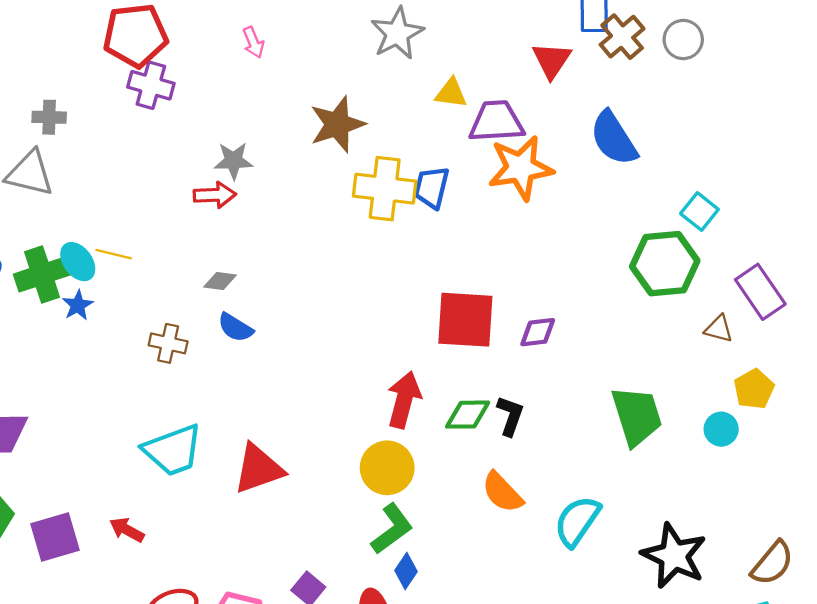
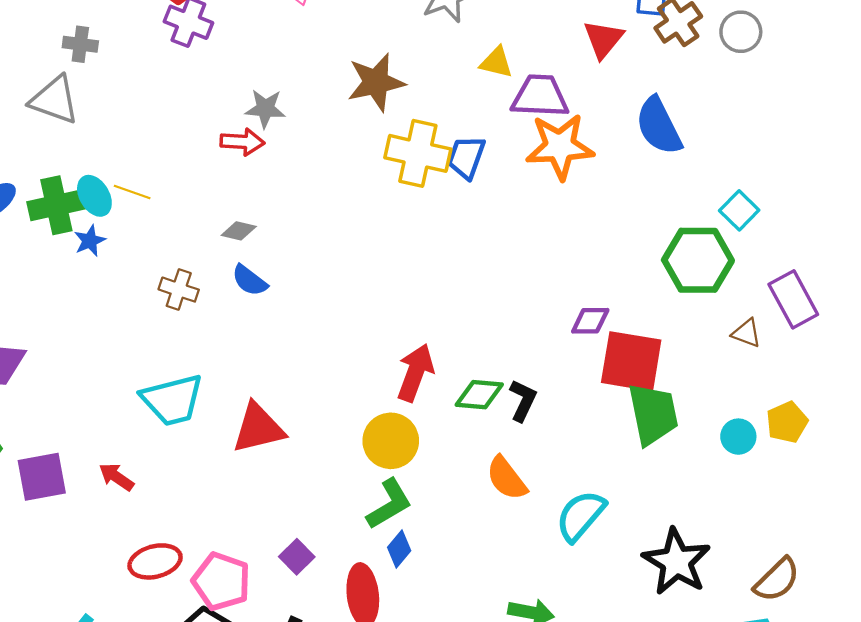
red square: (465, 320) -> (631, 361), moved
purple diamond: (538, 332) -> (590, 321), moved
yellow pentagon: (754, 389) -> (787, 422), moved

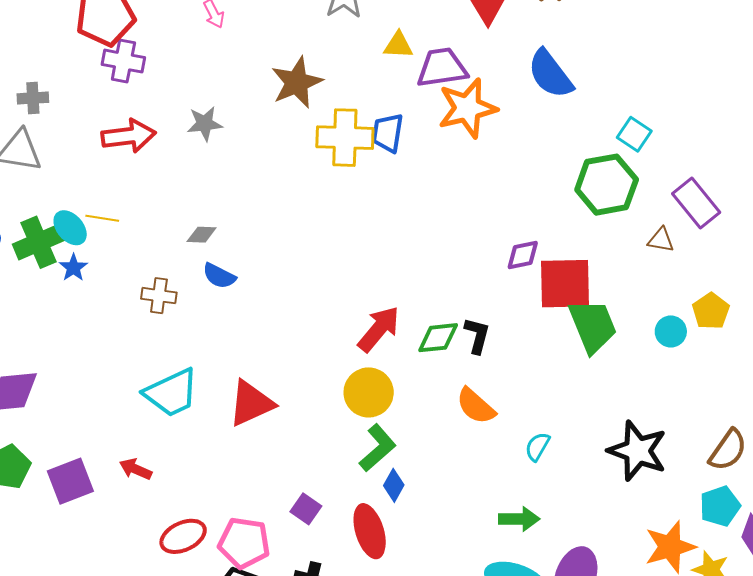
red arrow: (242, 142) -> (128, 136), moved, size x1.4
red arrow: (415, 373) -> (379, 329), turned 30
cyan semicircle: (581, 516) -> (537, 447), moved, size x0.6

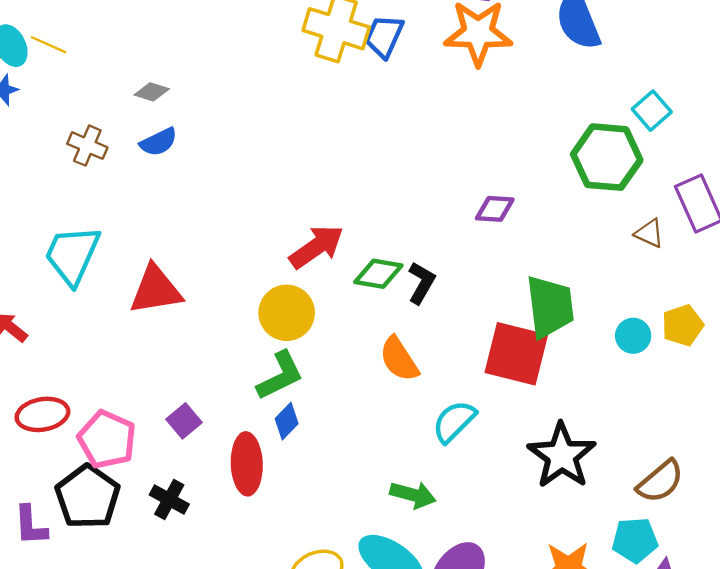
blue semicircle: (219, 276) -> (159, 142), turned -68
red square: (565, 284) -> (516, 354), moved
cyan trapezoid: (171, 393) -> (72, 255), turned 124
cyan semicircle: (537, 447) -> (454, 421), size x1.4

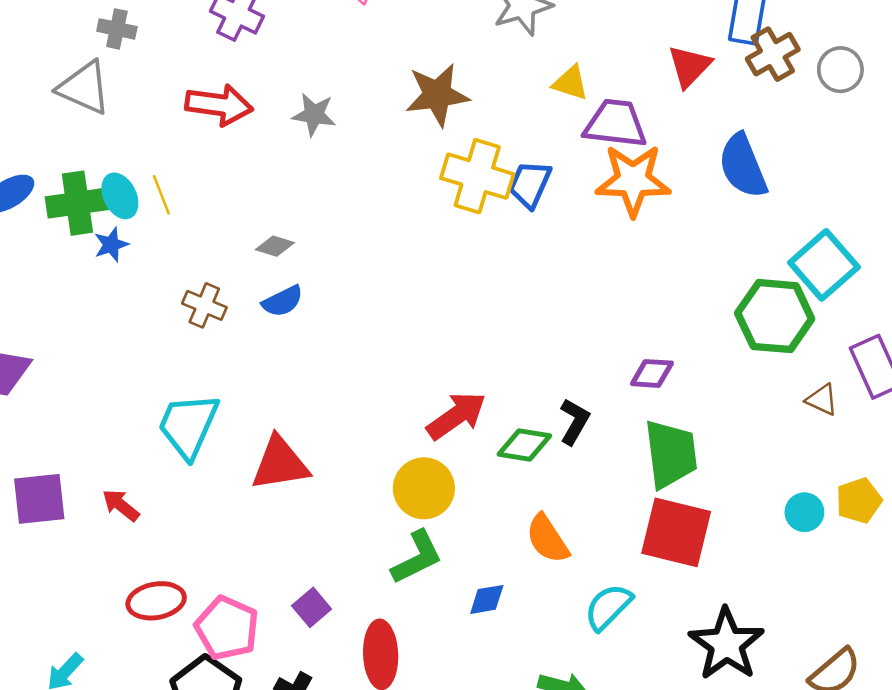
yellow line: (49, 45) -> (161, 195), turned 45
cyan square: (652, 111) -> (824, 265), size x1.6
black L-shape: (421, 283) -> (574, 421), moved
green trapezoid: (550, 307) -> (671, 454), moved
blue diamond: (287, 421) -> (487, 599), moved, turned 36

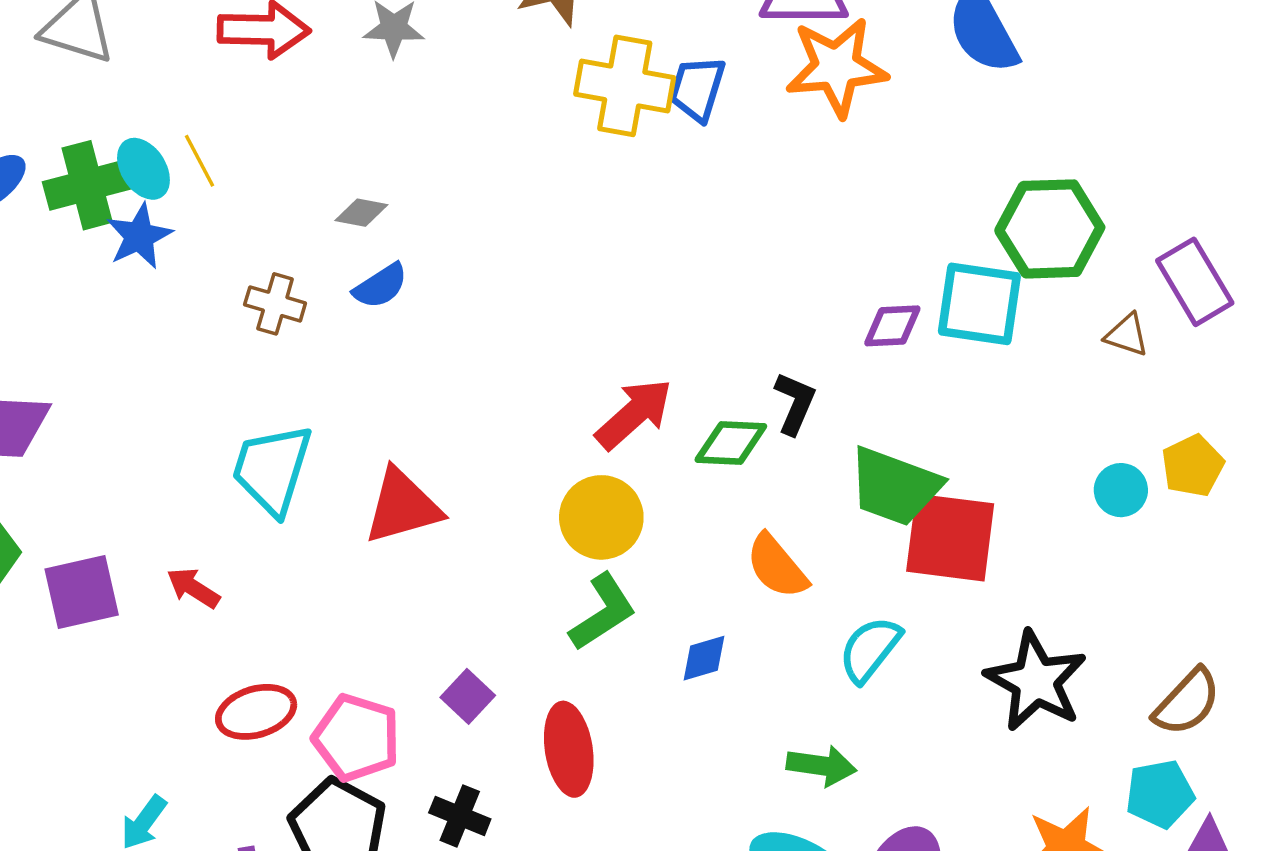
blue star: (111, 245) -> (139, 236), size x1.4
cyan square: (824, 265) -> (979, 304), moved, turned -34
green trapezoid: (671, 454) -> (895, 486), moved, turned 124

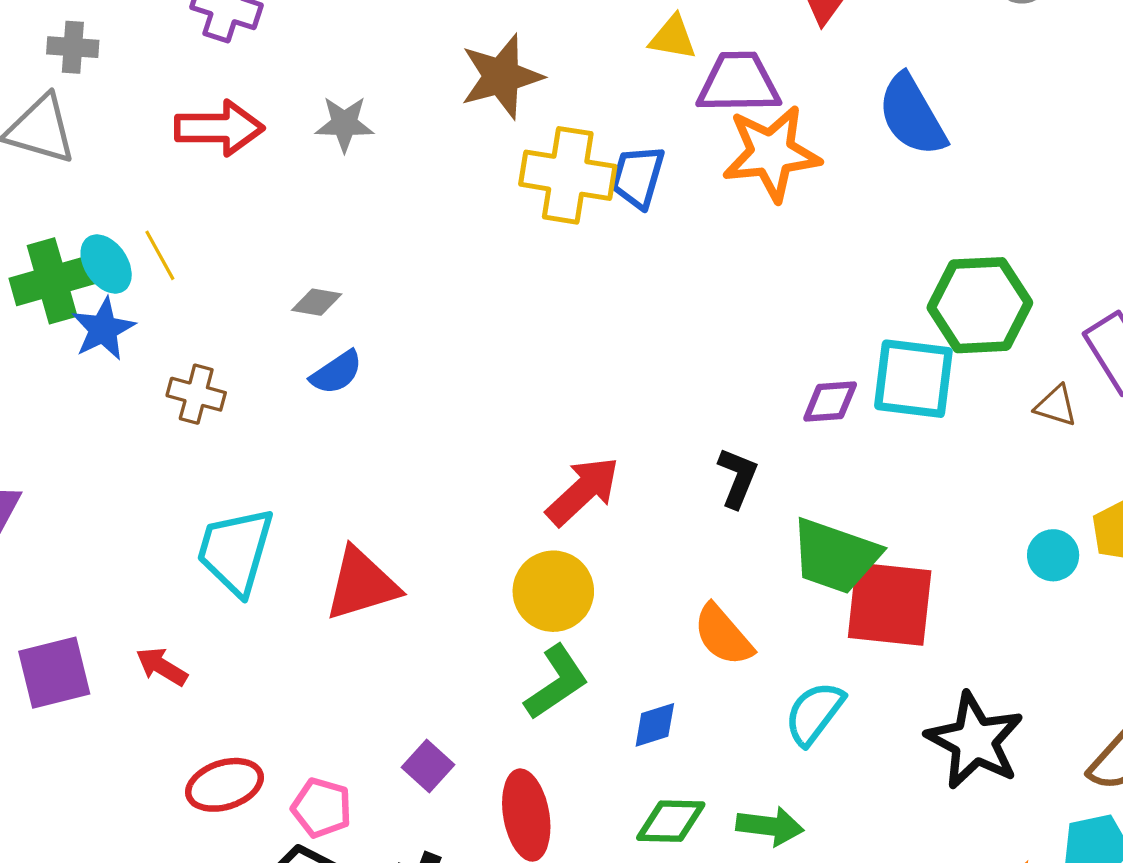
brown cross: (275, 304) -> (196, 394), moved
green diamond: (731, 443) -> (671, 821), moved
pink pentagon: (356, 738) -> (322, 808), size x0.7

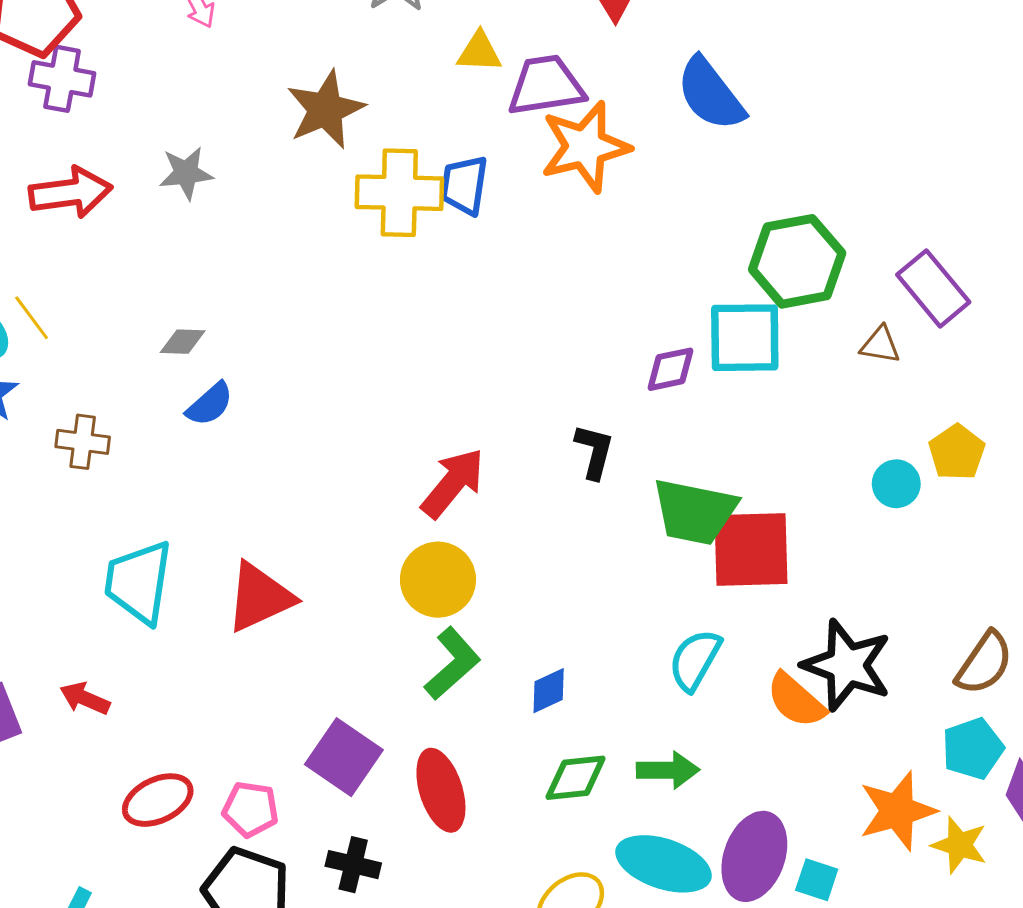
orange semicircle: (723, 635) -> (796, 700), moved
purple square: (428, 766) -> (344, 757), size x1.6

